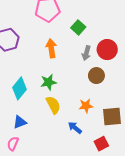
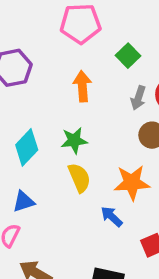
orange star: (86, 106) -> (132, 183), size x1.5

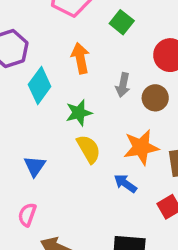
gray arrow: (138, 98) -> (123, 85), moved
cyan diamond: (27, 147) -> (40, 85), moved
blue triangle: (23, 202) -> (35, 166), moved, turned -30

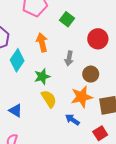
brown circle: (155, 98) -> (91, 74), moved
blue triangle: (35, 166) -> (16, 111), turned -32

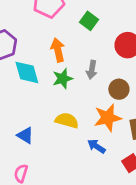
cyan diamond: (17, 60) -> (27, 72), turned -50
green star: (42, 77) -> (63, 79), moved
yellow semicircle: (49, 99) -> (67, 120), turned -42

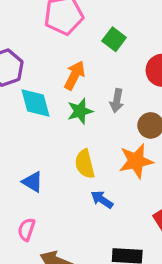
orange arrow: (58, 50) -> (75, 75), turned 40
yellow semicircle: (67, 120) -> (85, 164), turned -120
blue arrow: (96, 146) -> (102, 200), moved

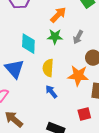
cyan diamond: (35, 103) -> (28, 44), moved
blue triangle: (32, 182) -> (14, 69), size x1.5

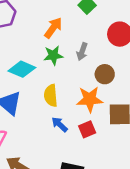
cyan diamond: (28, 44) -> (22, 69), turned -60
red square: (84, 114) -> (87, 129), moved

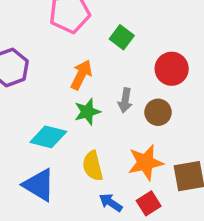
brown circle: (105, 74) -> (158, 112), moved

